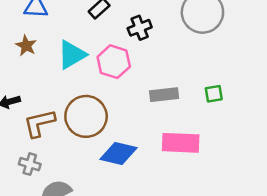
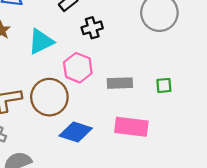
black cross: (140, 28) -> (92, 28), moved
pink hexagon: (114, 62) -> (78, 68), moved

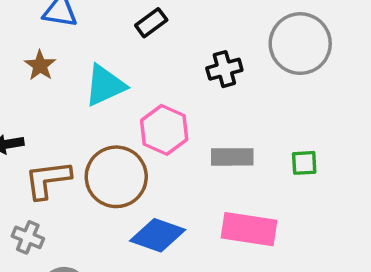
black cross: (92, 28) -> (224, 69), moved

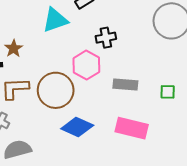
brown star: (40, 65) -> (14, 48), moved
black cross: (224, 69) -> (106, 38), moved
cyan triangle: (105, 85) -> (55, 20), moved

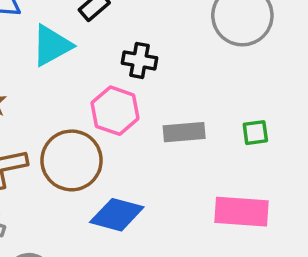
black cross: (106, 38) -> (140, 60), turned 30
pink rectangle: (132, 128) -> (242, 212), moved

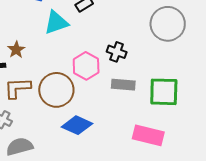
black cross: (140, 60) -> (117, 52), moved
green square: (255, 133) -> (164, 92), size x2.0

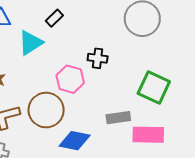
gray rectangle: (123, 85) -> (118, 118), moved
green square: (164, 92) -> (154, 88), turned 36

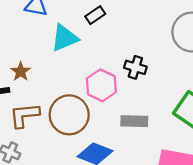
gray rectangle: (118, 118) -> (134, 121), moved

